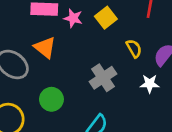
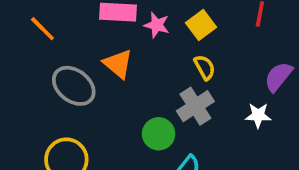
yellow semicircle: (134, 48) -> (205, 67), moved
green circle: (51, 99) -> (159, 134), moved

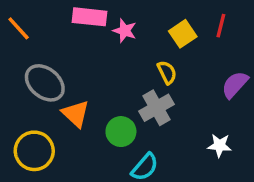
yellow square: (201, 25) -> (183, 34), moved
orange triangle: (118, 64) -> (76, 114), moved
white star: (258, 115) -> (220, 145), moved

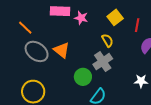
red line: (221, 26) -> (137, 25), moved
orange line: (19, 28) -> (25, 28), moved
orange triangle: (76, 114) -> (62, 50), moved

